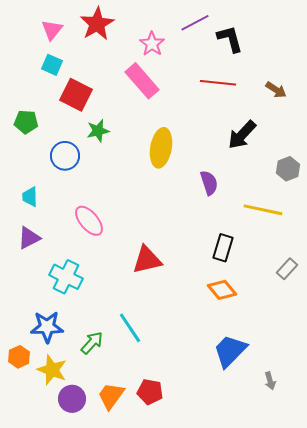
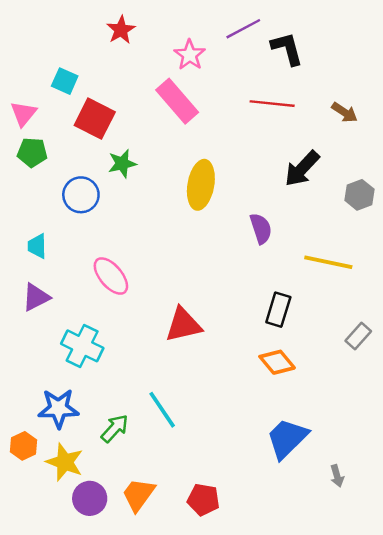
red star: (97, 24) -> (121, 30), size x0.7
pink triangle: (52, 30) -> (23, 114), moved
gray hexagon: (288, 169) -> (360, 195), moved
red pentagon: (150, 392) -> (203, 500), moved

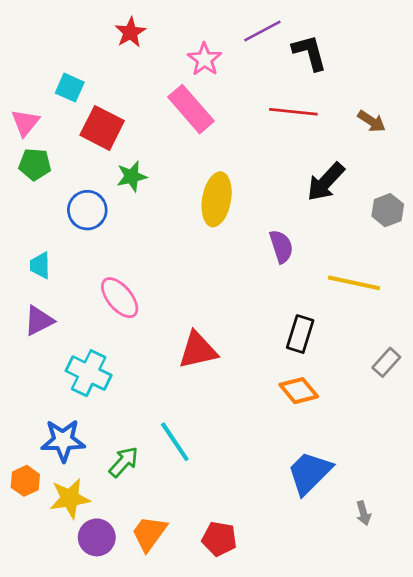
yellow star: (65, 462) -> (70, 498), turned -30

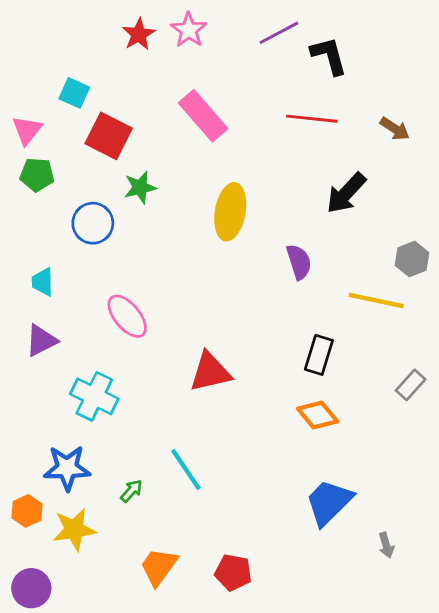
pink star: (204, 59) -> (189, 30), moved
gray hexagon: (388, 210) -> (412, 259), moved
green arrow: (124, 462) -> (131, 491), size x0.7
purple circle: (97, 537) -> (31, 588), moved

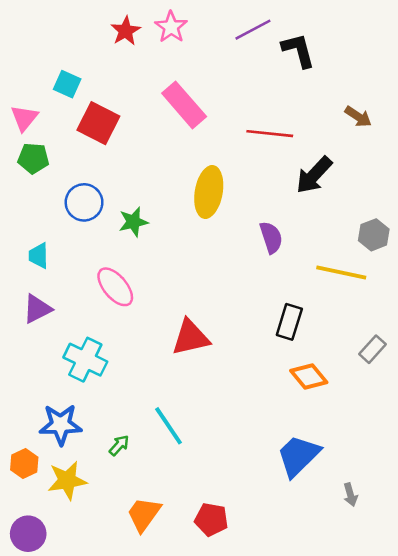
red line: (312, 119) -> (270, 134), moved
green star: (140, 187) -> (133, 222), moved
orange diamond: (318, 415) -> (309, 376), moved

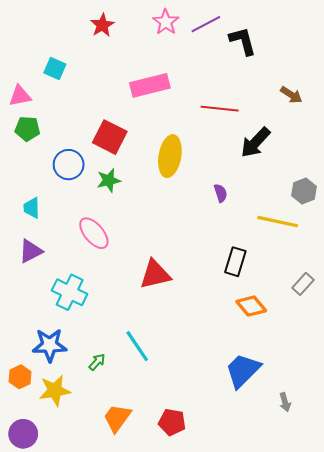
pink star: (171, 27) -> (166, 22), moved
pink rectangle: (184, 105) -> (150, 85), turned -63
pink triangle: (24, 118) -> (20, 96), turned 40
red square: (98, 123) -> (110, 137), moved
purple semicircle: (271, 237) -> (221, 193), size x0.7

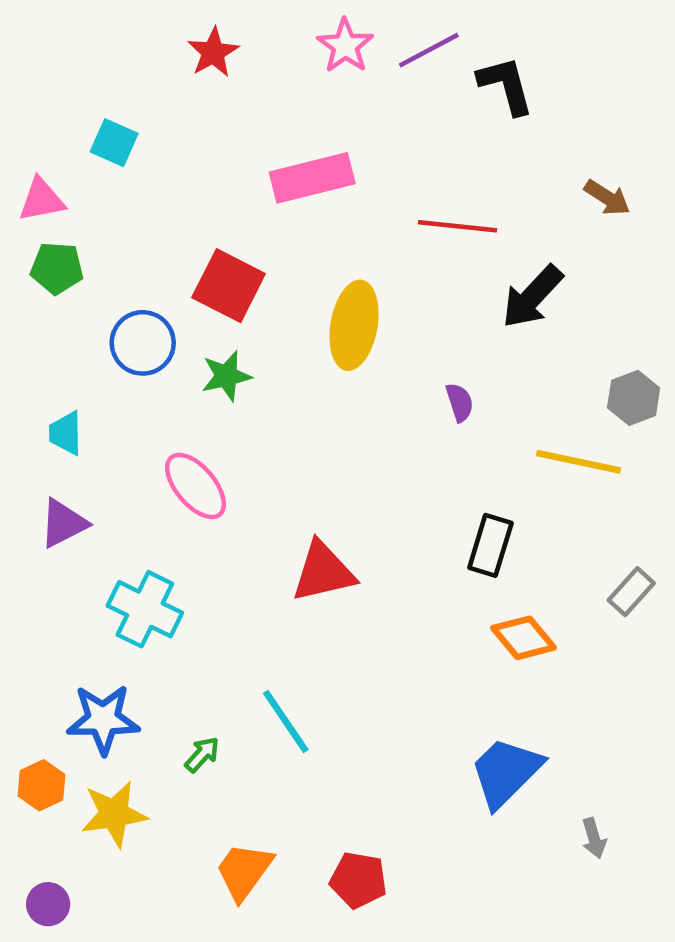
purple circle: (23, 434) -> (48, 904), size x0.7

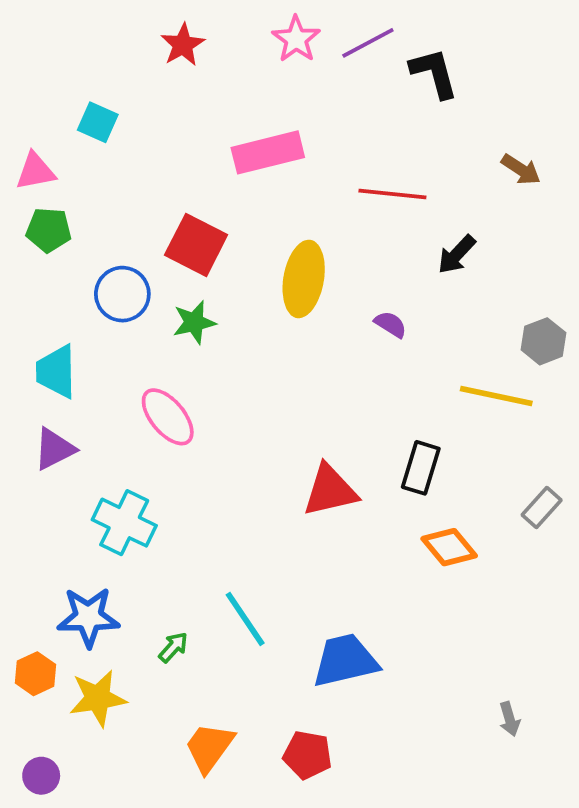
black arrow: (532, 297) -> (457, 254), size x0.7
purple semicircle: (460, 402) -> (391, 324), moved, turned -40
cyan trapezoid: (66, 433) -> (56, 372), size x1.4
red triangle: (323, 572) -> (330, 491), moved
blue trapezoid: (506, 772) -> (345, 660), moved, turned 32

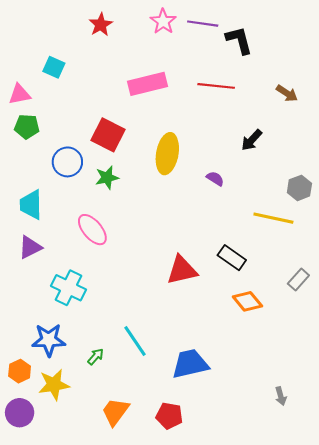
purple line: (368, 43) -> (203, 24), turned 36
red line: (392, 194) -> (216, 86), moved
black rectangle: (421, 468) -> (232, 258), turned -72
purple circle: (41, 776) -> (20, 413), moved, size x1.4

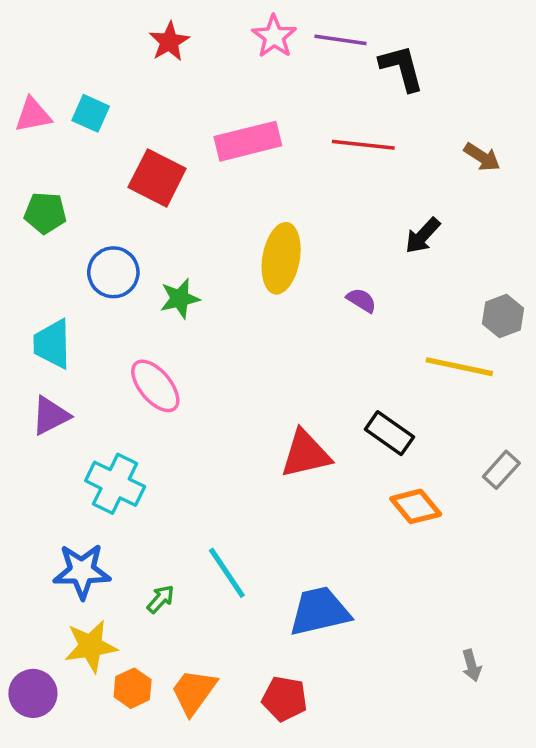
pink triangle: (20, 94) -> (33, 115), moved
red square: (108, 135) -> (157, 178), moved
orange hexagon: (20, 371) -> (133, 688), moved

